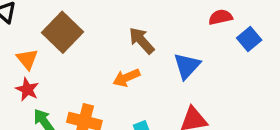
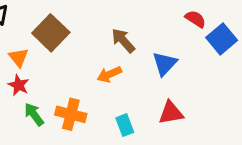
red semicircle: (221, 17) -> (195, 19), turned 45
blue square: (249, 39) -> (222, 39), size x1.4

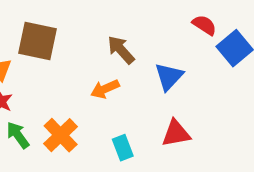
brown square: (51, 33) -> (37, 41), turned -32
orange cross: (71, 114) -> (61, 135), turned 32

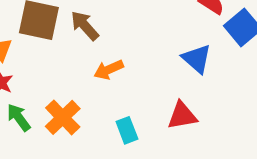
brown arrow: (121, 50) -> (85, 26), moved
blue triangle: (169, 76) -> (197, 59), moved, turned -32

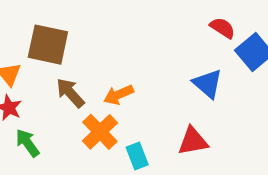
brown arrow: (85, 26) -> (70, 93), moved
orange cross: (63, 117) -> (100, 132), moved

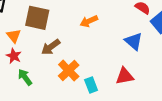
brown arrow: (70, 93) -> (51, 47), turned -84
orange arrow: (119, 95) -> (89, 21), moved

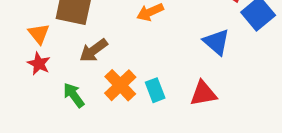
green arrow: (25, 77) -> (74, 95), moved
cyan rectangle: (91, 85) -> (155, 90), moved

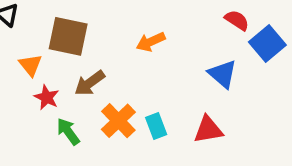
red star: (39, 64) -> (47, 97), moved

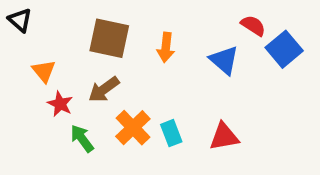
brown square: (68, 36) -> (109, 38), moved
orange arrow: (151, 42) -> (166, 47), turned -60
blue triangle: (223, 74) -> (224, 60), moved

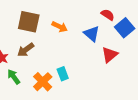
orange arrow: (166, 47) -> (60, 27), turned -70
orange cross: (133, 128) -> (43, 82), moved
red triangle: (224, 137) -> (110, 55), moved, turned -30

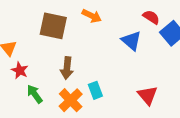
orange arrow: (60, 27) -> (92, 16), moved
brown arrow: (26, 50) -> (67, 68), moved, turned -48
red triangle: (110, 55) -> (148, 95), moved, turned -30

